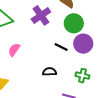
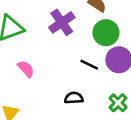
pink semicircle: (14, 50) -> (26, 69), turned 104
green cross: (82, 76) -> (118, 103), turned 32

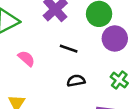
black line: (89, 65) -> (69, 49), moved

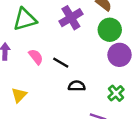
black line: (69, 49) -> (61, 63), moved

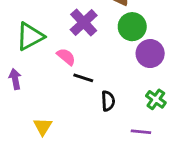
pink semicircle: (36, 57) -> (66, 57), moved
black semicircle: (77, 86) -> (108, 101), turned 98

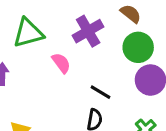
black line: (83, 78) -> (101, 92), moved

